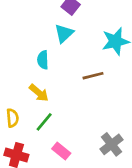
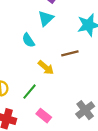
cyan semicircle: (43, 60) -> (28, 40), turned -32
yellow arrow: (39, 93) -> (46, 68), moved

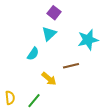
cyan semicircle: (28, 40) -> (33, 54), turned -112

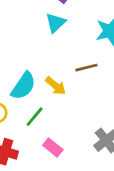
cyan semicircle: (33, 54) -> (23, 86), moved, size x1.5

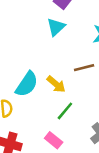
green line: (35, 117) -> (65, 111), moved

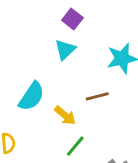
cyan semicircle: (27, 84) -> (32, 96), moved

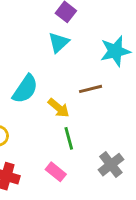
green line: (75, 146) -> (69, 138), turned -55

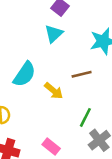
green line: (69, 138) -> (85, 117), moved, turned 42

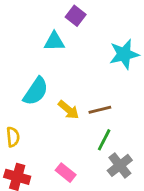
cyan triangle: (54, 34) -> (54, 41), moved, turned 42
brown line: (82, 74) -> (100, 110), moved

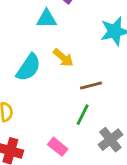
yellow arrow: (69, 110) -> (63, 58), moved
green line: (104, 140) -> (83, 115), moved

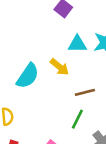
cyan triangle: (47, 19) -> (77, 44), moved

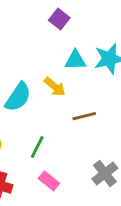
green line: (77, 119) -> (37, 147), moved

